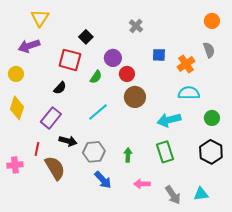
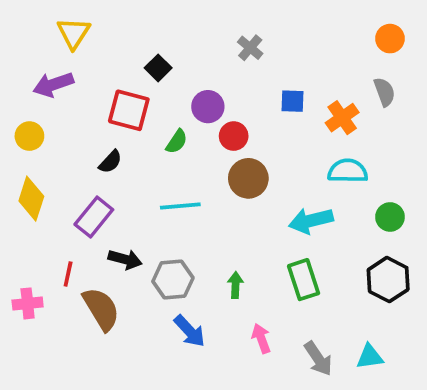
cyan line: (98, 112) -> (180, 206), turned 35
pink arrow: (142, 184) -> (261, 338), turned 70

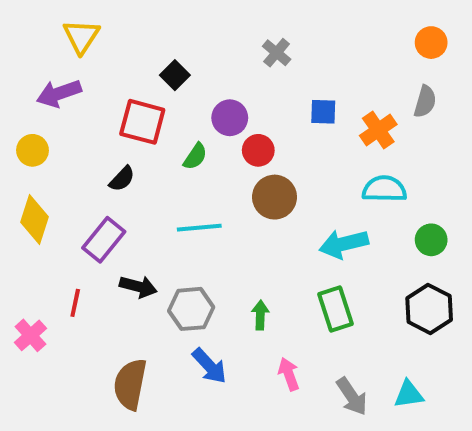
gray semicircle: (384, 92) -> (425, 102), turned 36
pink cross: (28, 303) -> (30, 335), turned -36
brown semicircle: (101, 309) -> (130, 384), moved, turned -138

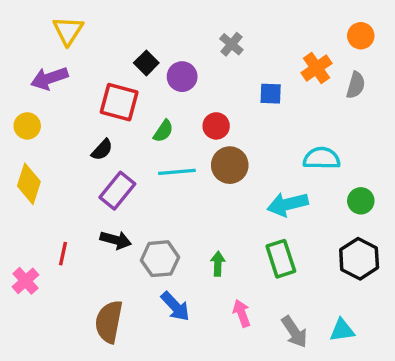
purple circle: (230, 118) -> (182, 77), moved
orange cross: (378, 130) -> (317, 68), moved
cyan line: (199, 228) -> (177, 172), moved
purple rectangle: (104, 240) -> (117, 191), moved

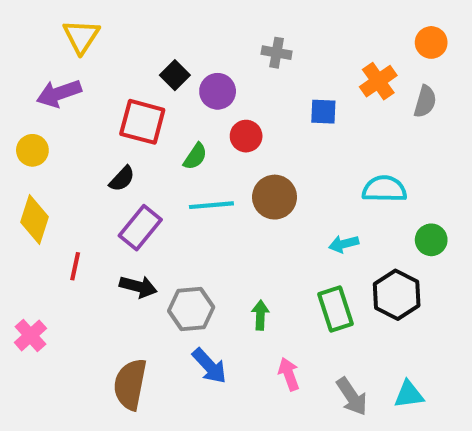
gray cross: (231, 44) -> (277, 53), turned -30
red circle: (216, 126) -> (246, 136), moved
cyan arrow: (288, 204) -> (344, 244), size x0.6
red line: (63, 254) -> (75, 266), moved
black hexagon: (359, 259) -> (397, 295), moved

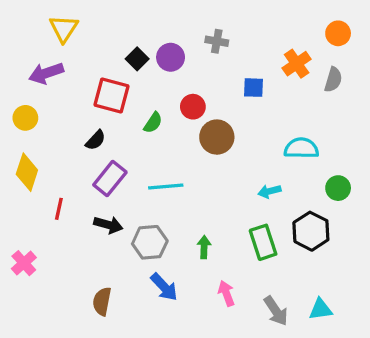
purple circle: (218, 91) -> (171, 57), moved
brown circle: (275, 197) -> (217, 137), moved
cyan line: (211, 205) -> (166, 186), moved
brown semicircle: (130, 384) -> (102, 301), size x0.7

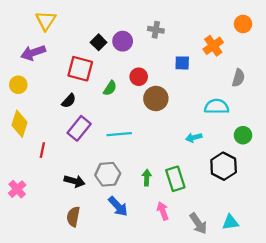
gray semicircle: (333, 80) -> (238, 78), moved
black arrow: (108, 225) -> (74, 181), moved
green rectangle: (263, 242) -> (175, 179), moved

